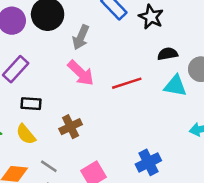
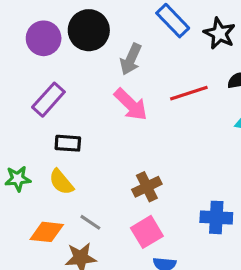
red line: (127, 83) -> (189, 93), moved
brown cross: (71, 127) -> (147, 187), moved
blue cross: (148, 162) -> (216, 217), turned 30

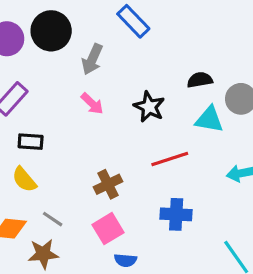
black star: (220, 33) -> (149, 107), moved
red line: (189, 93) -> (170, 159), moved
pink arrow: (131, 104) -> (92, 104), size x0.7

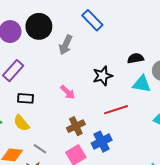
pink arrow: (92, 104) -> (68, 92), moved
black star: (149, 107) -> (103, 76), turned 30
blue cross: (176, 214) -> (102, 142), moved, turned -30

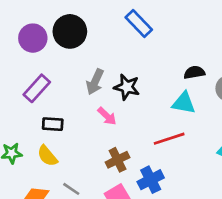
gray arrow: (66, 45) -> (95, 82), moved
black star: (103, 76) -> (127, 87), moved, turned 30
cyan triangle: (142, 84) -> (184, 103), moved

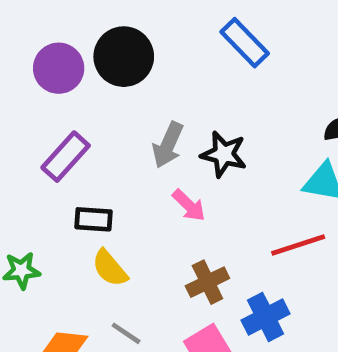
yellow semicircle: (47, 156) -> (110, 268), moved

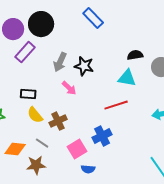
purple rectangle: (66, 157) -> (25, 52), moved
brown cross: (207, 282) -> (58, 121), moved

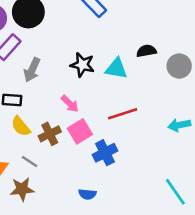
gray arrow: (60, 62) -> (32, 70), moved
cyan triangle: (127, 78) -> (116, 69), moved
pink arrow: (69, 88) -> (70, 104), moved
pink square: (77, 149) -> (80, 131), moved

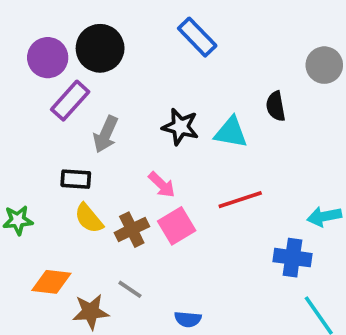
black semicircle: (146, 51) -> (276, 106), turned -90
gray circle: (179, 66) -> (324, 65), moved
blue cross: (105, 153) -> (293, 258), moved, turned 35
gray line: (30, 162) -> (130, 289), moved

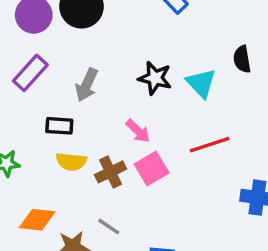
purple rectangle: (70, 101) -> (30, 73), moved
cyan triangle: (231, 132) -> (201, 83), turned 36
yellow semicircle: (89, 218) -> (71, 162), turned -44

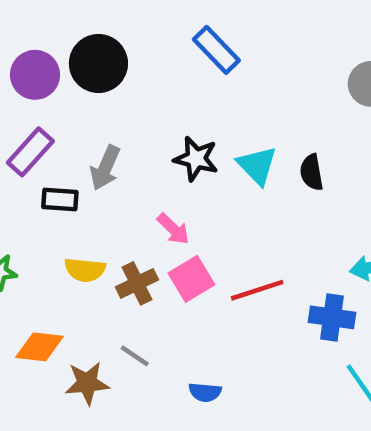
black semicircle: (242, 59) -> (312, 172), moved
black rectangle: (59, 126) -> (60, 200), moved
red line: (210, 145) -> (257, 290), moved

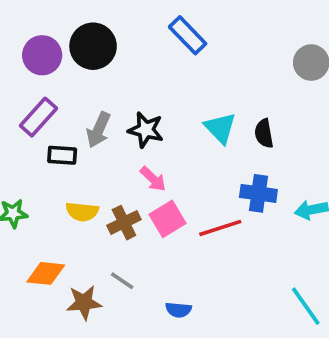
black star: (196, 159) -> (146, 130), moved
blue cross: (332, 317) -> (258, 193), moved

